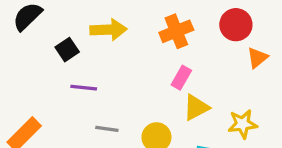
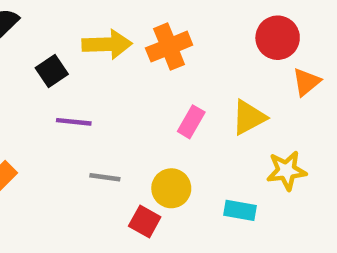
orange cross: (176, 31) -> (169, 47), moved
pink rectangle: (181, 78) -> (191, 122), moved
yellow triangle: (196, 107) -> (249, 117), moved

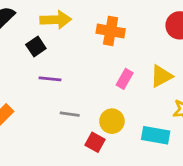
yellow arrow: (107, 44) -> (56, 20), moved
orange cross: (169, 47) -> (111, 31), turned 32
cyan rectangle: (240, 210) -> (156, 135), size x1.4

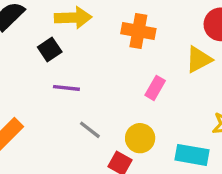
yellow triangle: (161, 76) -> (199, 59), moved
gray line: (70, 114) -> (90, 130), turned 30

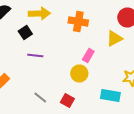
gray line: (90, 130) -> (40, 98), moved
yellow circle: (140, 138) -> (79, 74), moved

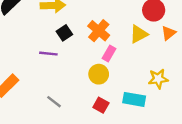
orange cross: (78, 22) -> (99, 31), moved, turned 30
black square: (25, 32) -> (64, 33), moved
red square: (67, 100) -> (101, 105), moved

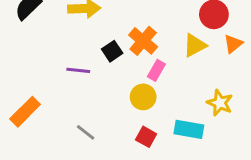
black square: (64, 33) -> (112, 51), moved
yellow star: (158, 79) -> (220, 103), turned 30

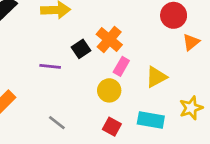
yellow triangle: (195, 45) -> (156, 77), moved
yellow star: (220, 103) -> (191, 108), moved, turned 30

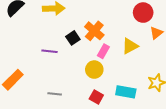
yellow triangle: (156, 77) -> (130, 46), moved
gray line: (57, 123) -> (55, 94), turned -32

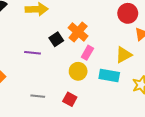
yellow triangle: (130, 46) -> (124, 55), moved
cyan rectangle: (126, 92) -> (109, 75), moved
red square: (96, 97) -> (70, 99), moved

